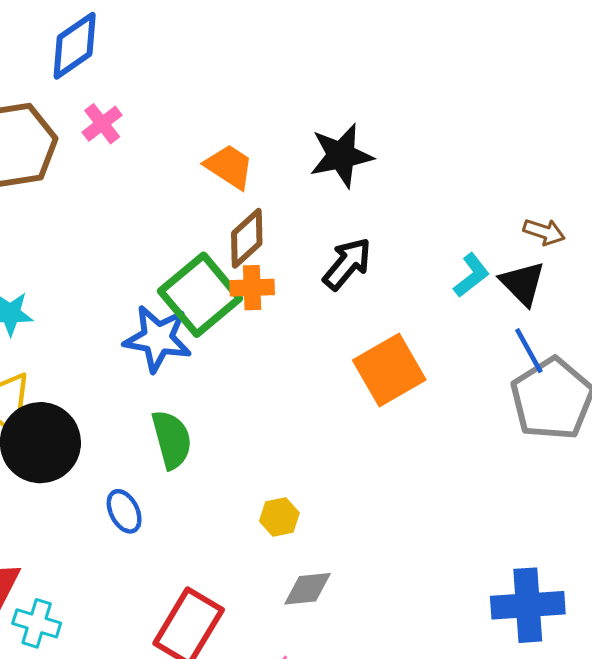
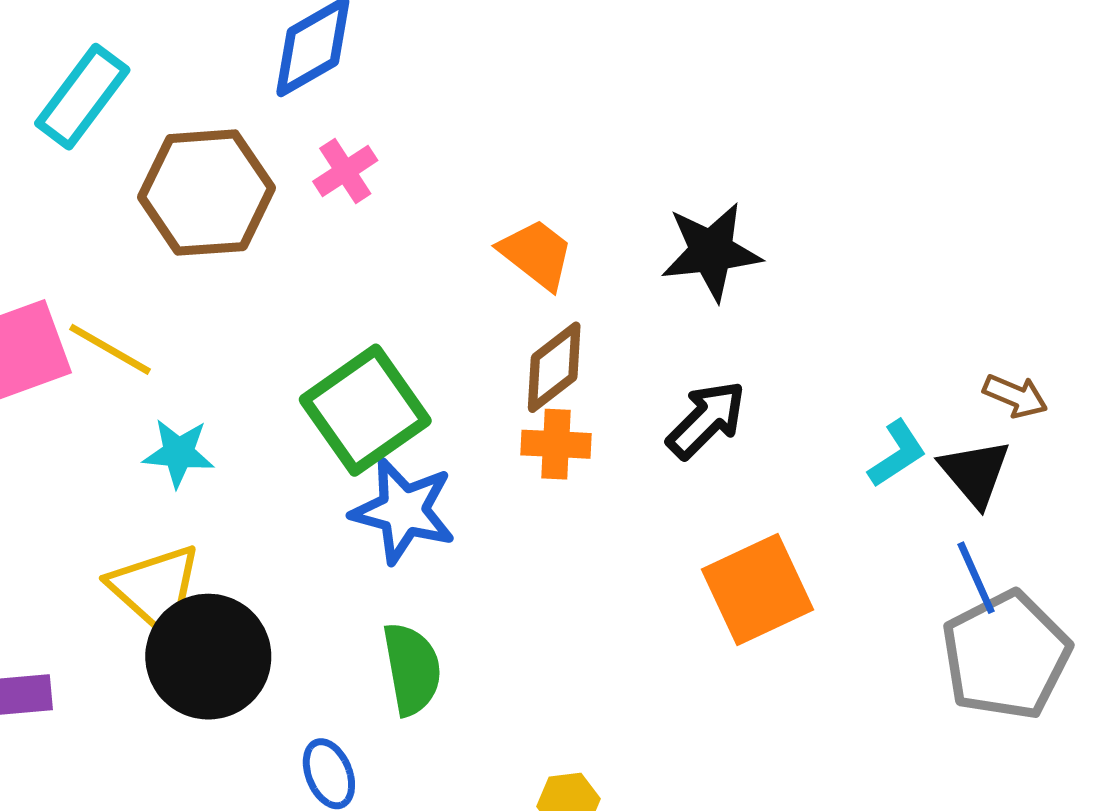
green square: (200, 295) -> (365, 410), moved

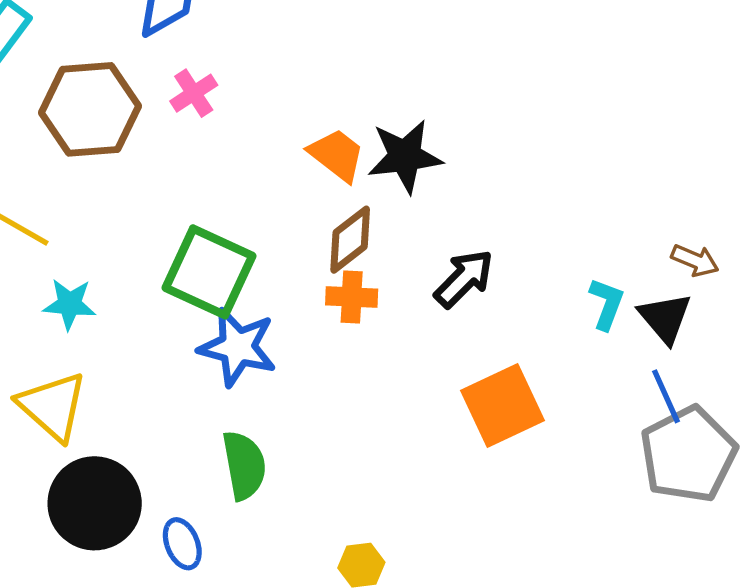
black star: (711, 251) -> (405, 156), moved
green square: (365, 410) -> (209, 272), turned -30
cyan L-shape: (897, 454) -> (607, 304), turned -36
black circle: (208, 657) -> (95, 503), moved

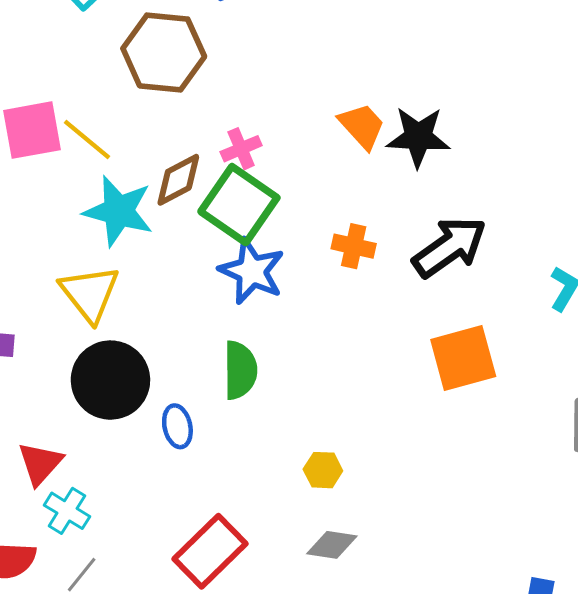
pink cross: (194, 93) -> (241, 149), moved
brown diamond: (350, 240) -> (178, 180), moved
black arrow: (464, 279) -> (450, 247), size x1.4
cyan star: (69, 304) -> (118, 211), size x1.6

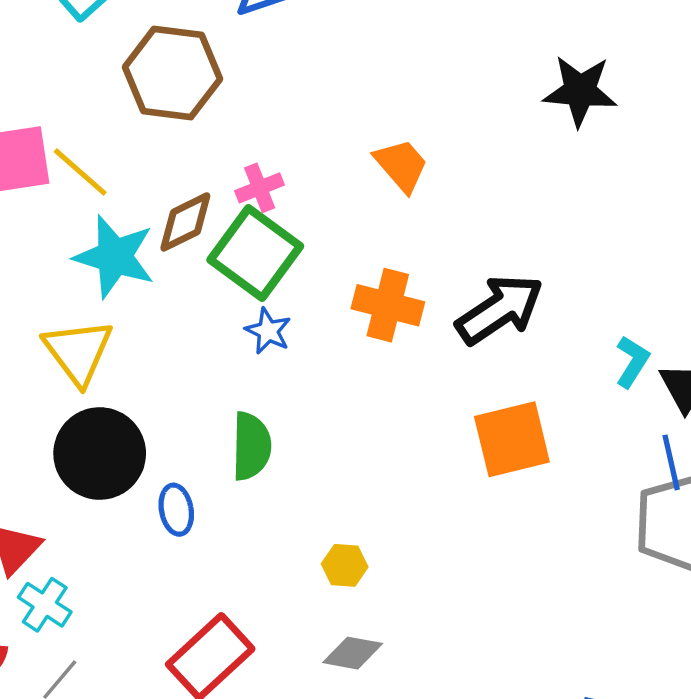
black star: (418, 137) -> (580, 91), moved
orange cross: (354, 246) -> (388, 305), size x1.4
blue star: (252, 271) -> (268, 331), size x0.6

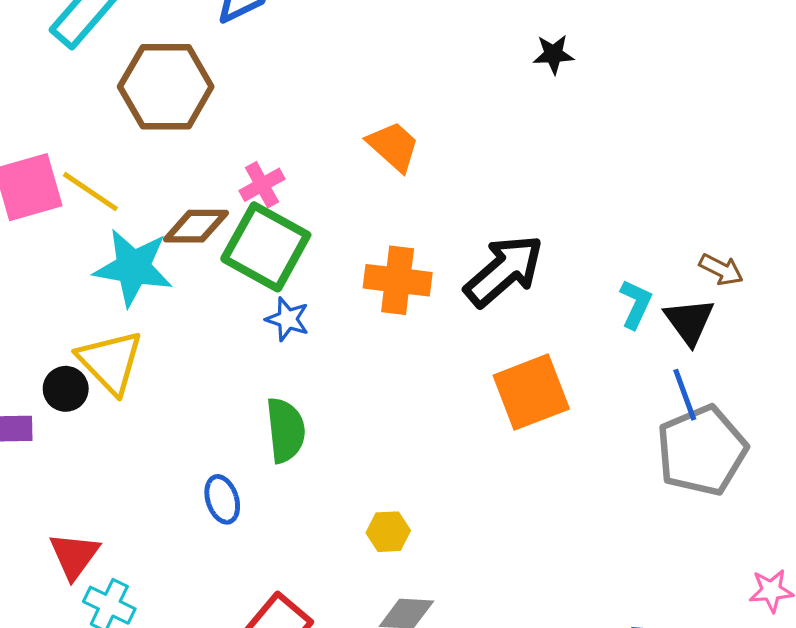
black star: (580, 91) -> (553, 54), size x0.6
brown diamond: (185, 222) -> (196, 226), turned 34
black circle: (100, 454) -> (66, 389), moved, size x0.5

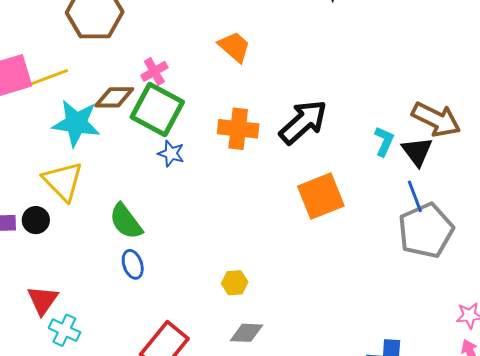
yellow line: (90, 192) -> (49, 77), turned -54
brown arrow: (721, 270) -> (436, 119), size x1.8
black circle: (66, 389) -> (36, 220), moved
green semicircle: (286, 430) -> (126, 221), moved, turned 150

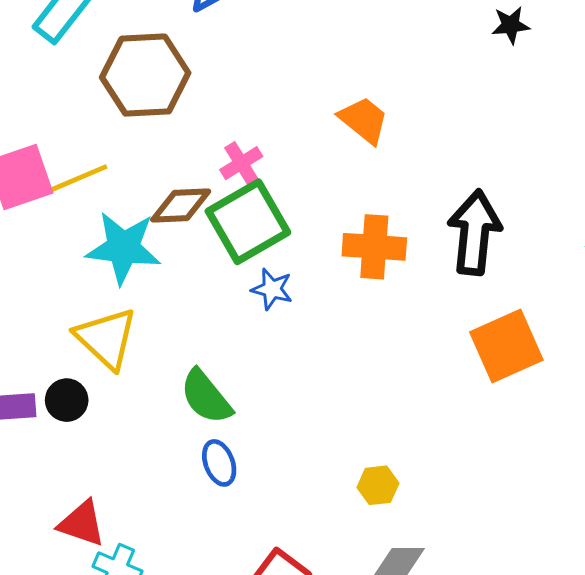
green square: (157, 109) -> (248, 222), turned 34
black arrow: (303, 122) -> (475, 232), turned -40
red triangle: (43, 300) -> (82, 524), turned -44

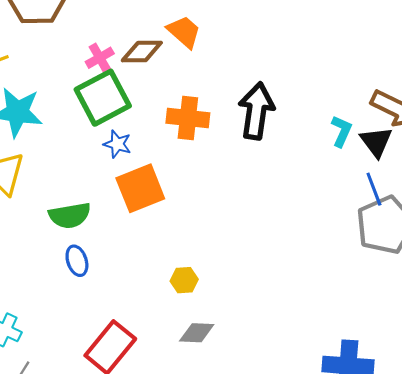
brown diamond: (181, 206) -> (142, 52), moved
orange square: (506, 346) -> (140, 188), moved
green semicircle: (206, 397) -> (70, 215), turned -63

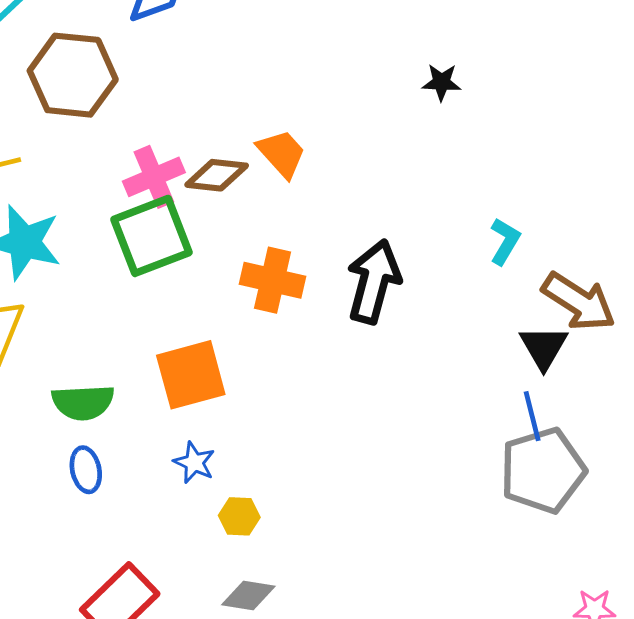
pink cross: (100, 58) -> (154, 177), size x1.4
cyan L-shape: (342, 131) -> (505, 241), moved
blue star: (117, 144) -> (194, 463), moved

